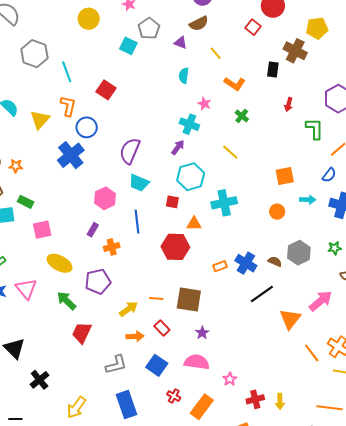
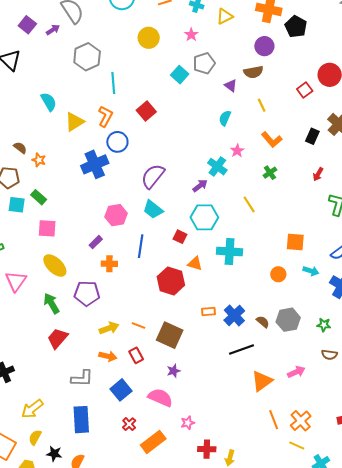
pink arrow: (321, 301) -> (296, 372), size x0.7

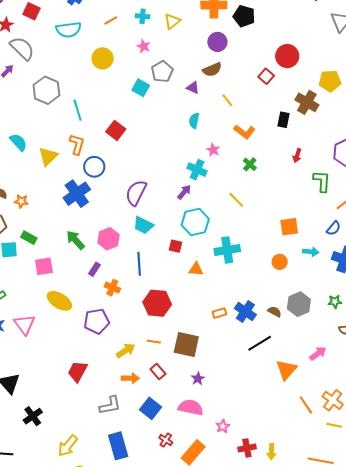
orange cross: (109, 264) -> (112, 288), turned 35
red hexagon: (171, 281) -> (157, 303), moved
green arrow: (51, 303) -> (75, 240), moved

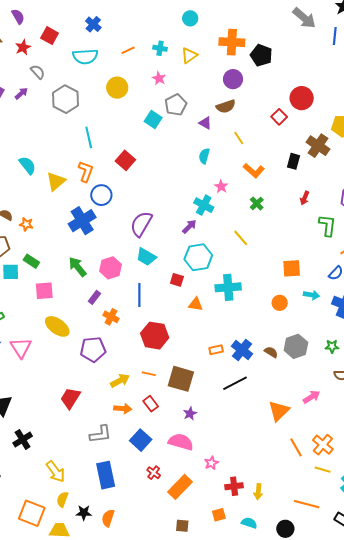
gray semicircle: (22, 48) -> (38, 72), size x0.6
gray hexagon: (46, 90) -> (66, 99), moved
black line: (260, 343) -> (235, 383), moved
yellow arrow: (68, 446) -> (56, 472), turned -80

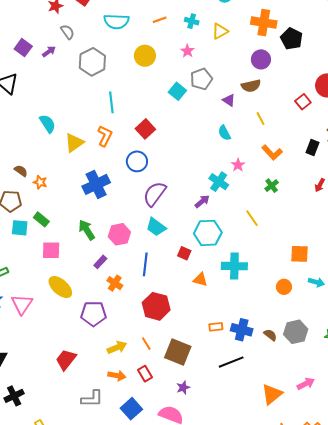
cyan semicircle: (204, 156) -> (224, 133), turned -49
blue circle: (101, 195) -> (137, 161), moved
blue cross: (242, 350) -> (242, 330), turned -30
orange line: (149, 374) -> (146, 344), turned 40

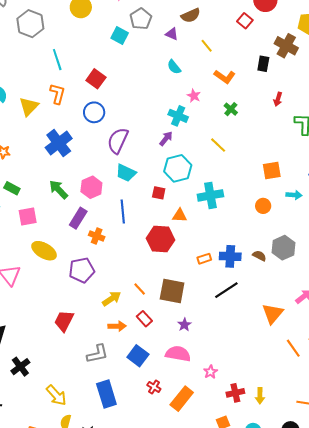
purple rectangle: (100, 262) -> (78, 218), size x1.5
red hexagon: (156, 306) -> (160, 239), moved

